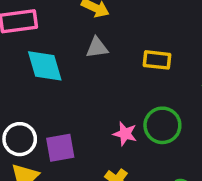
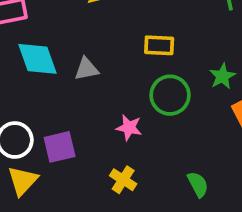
gray triangle: (97, 48) -> (86, 69), moved
green circle: (162, 125) -> (170, 95), moved

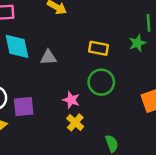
green star: (222, 76) -> (137, 43), moved
yellow cross: (123, 180) -> (75, 122), moved

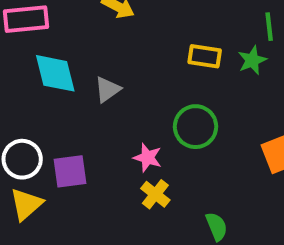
yellow rectangle: (98, 48) -> (205, 56), moved
gray triangle: (48, 57) -> (107, 89), turned -30

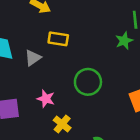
yellow rectangle: (205, 56) -> (58, 39), moved
pink star: (148, 158) -> (46, 99), moved

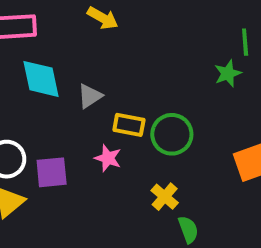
yellow rectangle: (58, 39) -> (129, 125), moved
yellow cross: (62, 124) -> (165, 197), moved

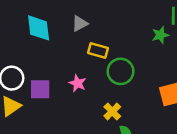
gray triangle: (90, 96) -> (80, 24), moved
yellow rectangle: (129, 125) -> (98, 50), moved

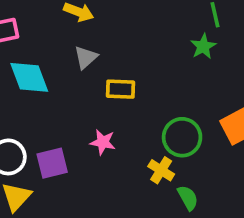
green circle: (121, 71) -> (182, 137), moved

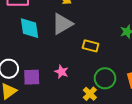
gray triangle: (86, 57) -> (62, 24), size x1.6
yellow rectangle: (121, 89) -> (91, 46), moved

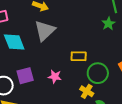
yellow rectangle: (91, 46) -> (79, 56), moved
purple square: (32, 77) -> (25, 76), moved

